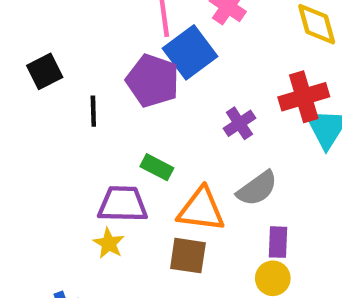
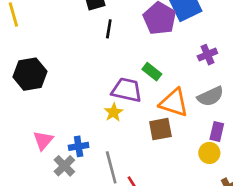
black line: (93, 111) -> (109, 29), moved
brown square: (188, 256) -> (160, 129), turned -30

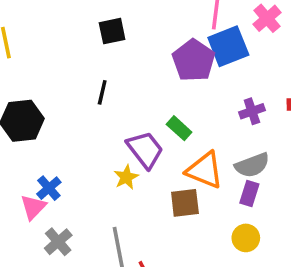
black line: (109, 29) -> (102, 92), moved
purple trapezoid: (127, 90) -> (145, 150), turned 36
purple rectangle: (217, 132) -> (249, 194), moved
blue cross: (79, 146) -> (49, 188), moved, turned -36

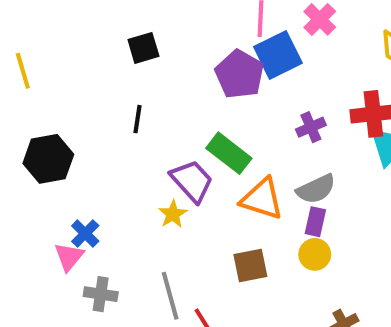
green rectangle: (179, 128) -> (229, 153), size x1.5
brown square: (185, 203) -> (250, 265), moved
yellow circle: (246, 238) -> (315, 254), moved
gray cross: (58, 242) -> (101, 294), turned -36

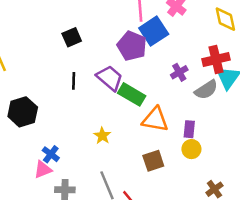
purple trapezoid: (192, 181) -> (110, 78), moved
gray semicircle: (316, 189) -> (206, 90), moved
pink triangle: (69, 257) -> (43, 170), turned 36

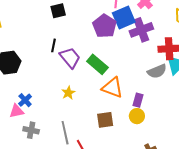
purple cross: (179, 72) -> (141, 30), moved, size x1.6
purple trapezoid: (110, 78) -> (70, 58), moved

